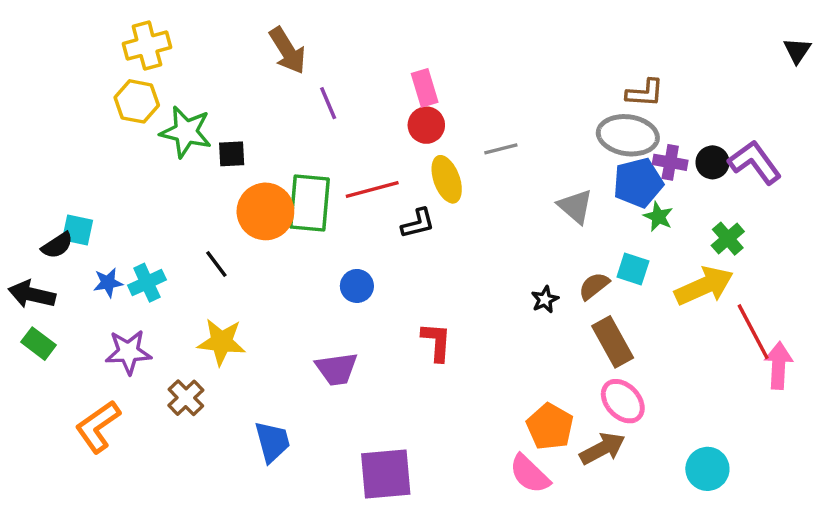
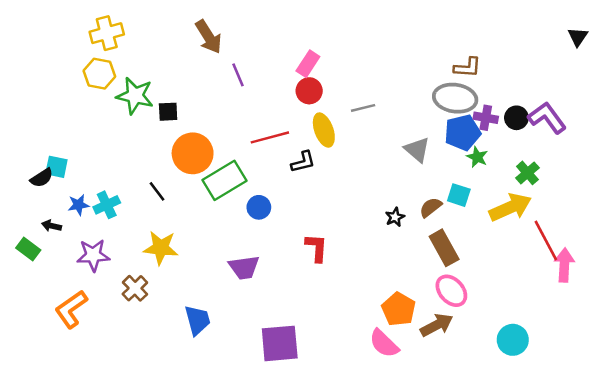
pink rectangle: (425, 88) -> (308, 64), turned 50
green rectangle: (309, 203) -> (224, 180), moved, turned 54
black arrow: (32, 294) -> (52, 226), moved, size x0.6

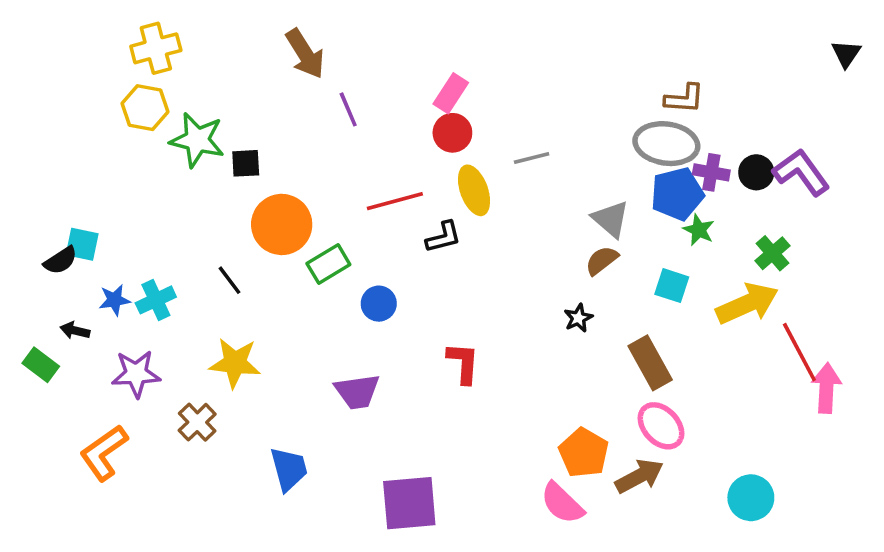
green rectangle: (224, 180) -> (328, 264), size x0.7
brown semicircle: (431, 207) -> (602, 260), moved

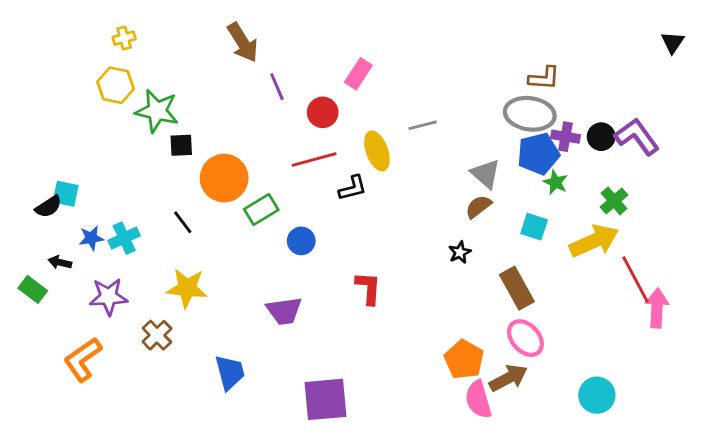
yellow cross: (156, 48) -> (124, 38), size x0.6
red circle: (452, 133) -> (323, 112), moved
black square: (246, 163) -> (181, 145), moved
pink semicircle: (562, 503) -> (478, 399), moved, turned 30

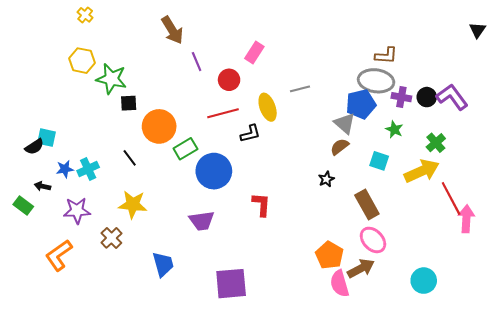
yellow cross: (124, 38) -> (85, 15), moved, turned -35
blue pentagon: (538, 154) -> (361, 104), moved
blue circle: (301, 241) -> (214, 171), size x1.8

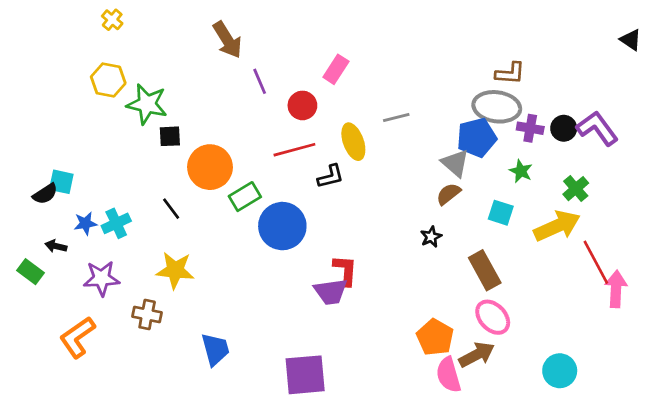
black triangle: (477, 30) -> (631, 40), turned -30
purple trapezoid: (202, 221) -> (331, 292), moved
brown cross: (111, 238) -> (147, 314), turned -35

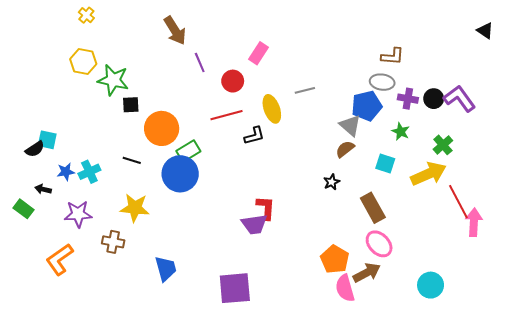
gray ellipse: (497, 107) -> (382, 82), size x0.7
black line: (171, 209) -> (132, 160), turned -36
blue circle: (282, 226) -> (180, 174), moved

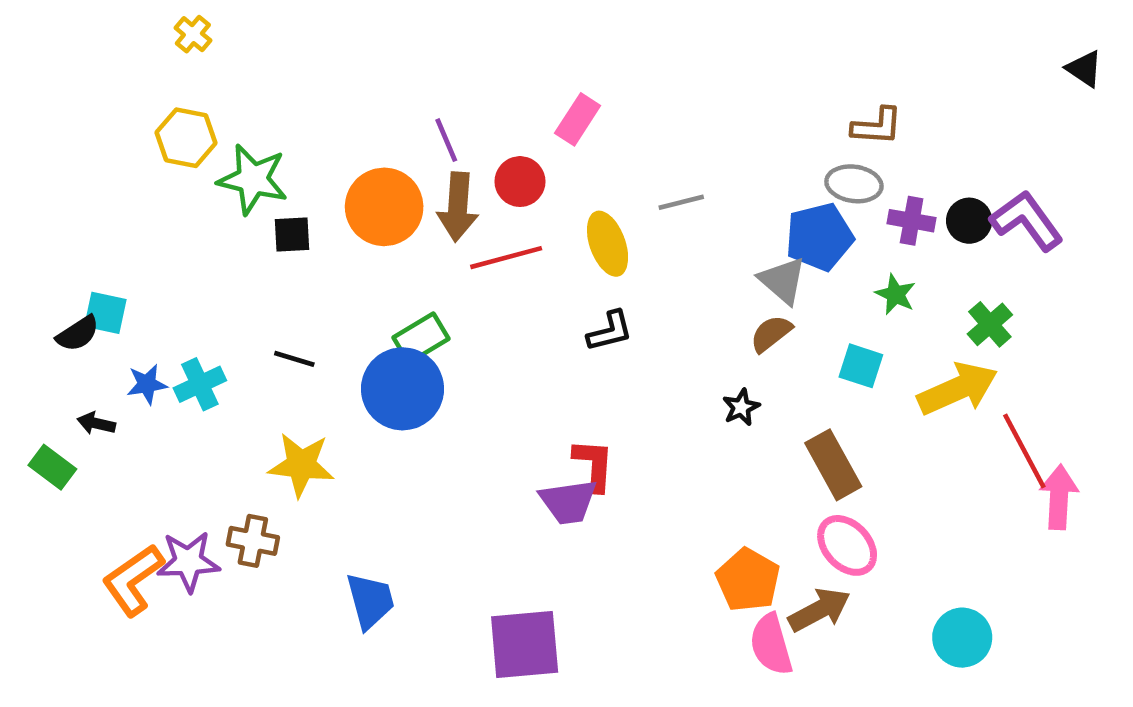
brown arrow: (175, 31) -> (458, 207), moved, turned 36
orange circle: (162, 128) -> (384, 207), moved
black L-shape: (254, 136) -> (610, 331), moved
purple star: (78, 214) -> (188, 562), moved

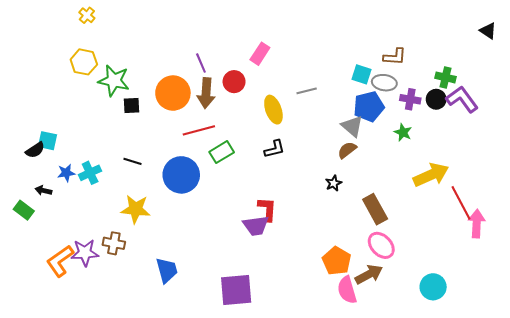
red line: (506, 258) -> (199, 130), moved
green cross: (990, 324) -> (446, 77), moved, turned -36
green rectangle: (421, 338) -> (222, 152), moved
cyan square: (861, 366) -> (362, 74), moved

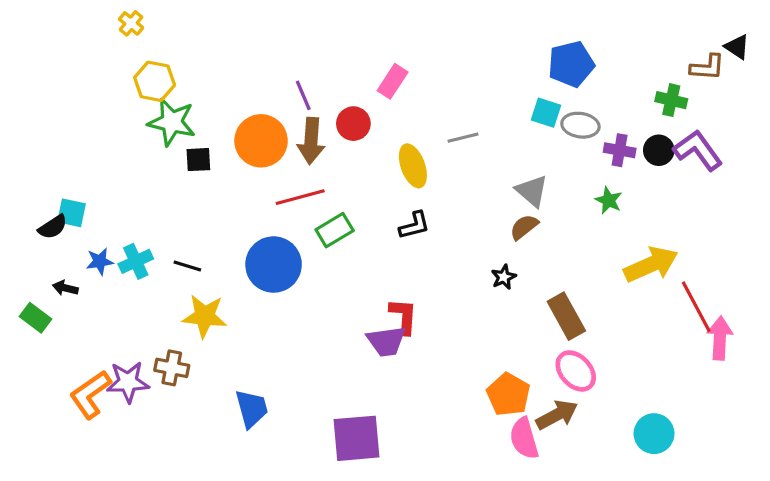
brown L-shape: (395, 57) -> (707, 67), moved
yellow hexagon: (84, 62) -> (155, 81), moved
green cross: (446, 77) -> (671, 100), moved
blue pentagon: (369, 106) -> (571, 64), moved
black line: (133, 161) -> (187, 266), moved

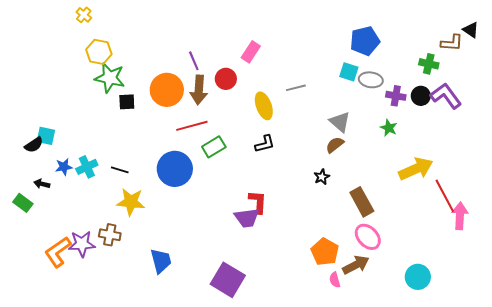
purple square: (357, 438) -> (228, 280), turned 36
pink semicircle: (524, 438) -> (335, 280), size x0.6

